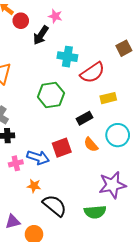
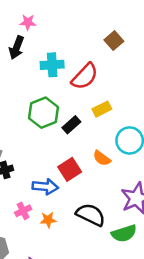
yellow rectangle: (108, 98) -> (102, 109), moved
black rectangle: (84, 118) -> (71, 125), moved
pink cross: (16, 163) -> (23, 211), moved
black semicircle: (55, 206) -> (91, 215), moved

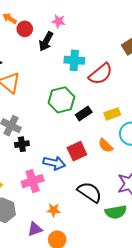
yellow rectangle: (102, 109) -> (112, 114), moved
pink cross: (23, 211) -> (33, 181), size x1.5
orange star: (48, 220) -> (54, 210), moved

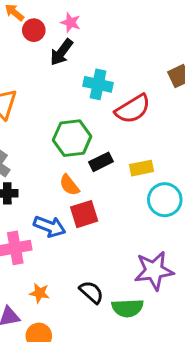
pink star: (59, 21) -> (70, 22), moved
orange semicircle: (106, 145) -> (69, 185), moved
black semicircle: (90, 192) -> (91, 292), moved, size x0.7

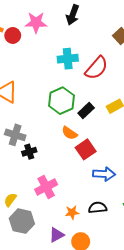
pink star: (70, 22) -> (36, 23), size x1.5
black arrow: (62, 52) -> (73, 15), moved
blue arrow: (50, 226) -> (104, 174), moved
black semicircle: (91, 292) -> (98, 208), moved, turned -30

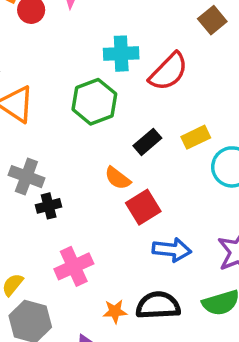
green hexagon: (61, 101) -> (94, 102), moved
black semicircle: (98, 208) -> (158, 305), size x1.4

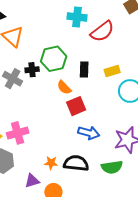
green hexagon: (94, 102) -> (54, 59), moved
black rectangle: (147, 142) -> (84, 69), turned -56
black cross: (49, 206) -> (32, 70), moved
pink cross: (74, 266) -> (18, 133), moved

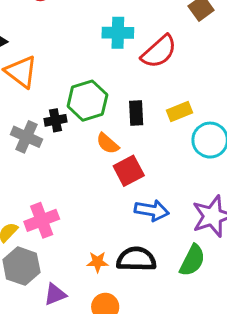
green semicircle: (112, 167) -> (192, 260), turned -50
purple triangle: (32, 181) -> (55, 294), moved

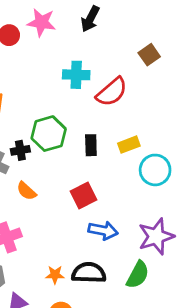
orange semicircle: (108, 143) -> (26, 191), moved

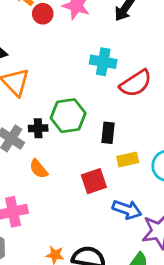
yellow rectangle: (129, 145) -> (128, 160), moved
blue arrow: (103, 230) -> (127, 210), moved

